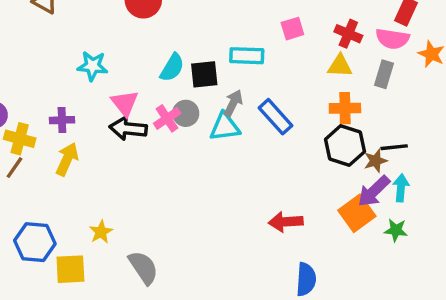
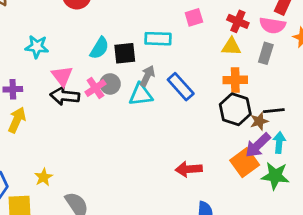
green star: (396, 230) -> (275, 176), size x1.5

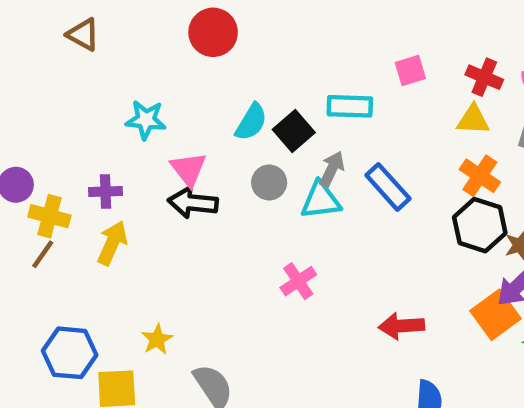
black square: (125, 53) -> (294, 131), turned -35
orange cross: (235, 80) -> (480, 176), turned 35
pink cross: (95, 88) -> (298, 281), moved

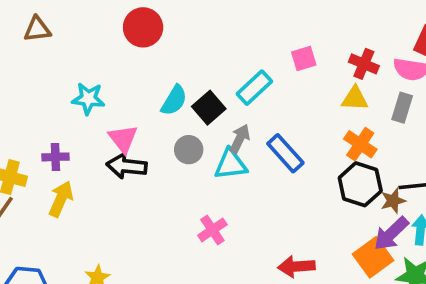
brown triangle: (83, 35) -> (37, 29), turned -36
cyan rectangle: (350, 106) -> (254, 88), turned -45

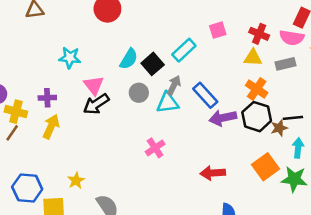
gray rectangle: (402, 108) -> (285, 64), turned 60
black arrow: (127, 166) -> (96, 104), turned -40
purple arrow: (391, 234) -> (223, 118), moved, turned 32

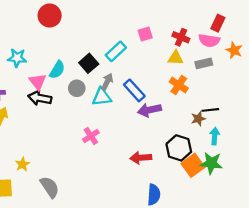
cyan semicircle: (129, 59) -> (57, 70), moved
black arrow: (96, 104) -> (40, 98), turned 45
black hexagon: (257, 117) -> (179, 148), moved
orange square: (265, 167) -> (193, 165), moved

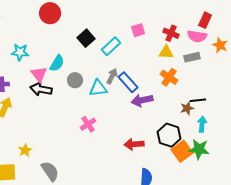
black square: (89, 63) -> (86, 38), moved
gray arrow: (107, 82) -> (112, 76), moved

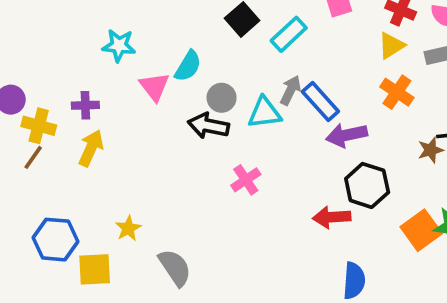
yellow triangle: (166, 52) -> (391, 46), turned -35
black arrow: (41, 89) -> (208, 126), moved
black hexagon: (169, 135) -> (367, 185), moved

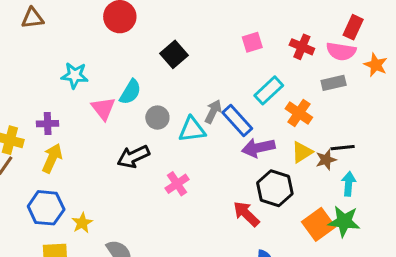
cyan rectangle: (289, 34) -> (269, 90), moved
yellow triangle: (391, 46) -> (302, 152), moved
black arrow: (208, 126) -> (133, 157), moved, turned -36
red arrow: (332, 217) -> (246, 214), turned 48
blue hexagon: (55, 240) -> (46, 208), moved

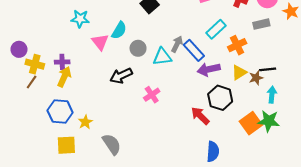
orange cross: (299, 113) -> (237, 45), turned 30
purple cross: (48, 124) -> (62, 62), moved

